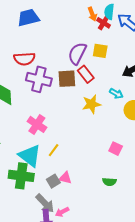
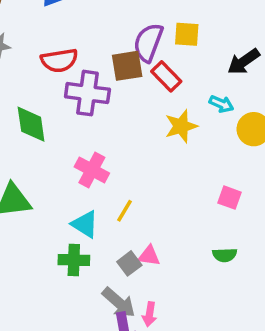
brown square: (67, 79) -> (127, 66), moved
cyan triangle: (30, 156) -> (85, 224), size x0.7
green cross: (21, 176) -> (74, 260), size x0.7
pink arrow: (62, 212) -> (149, 314), turned -48

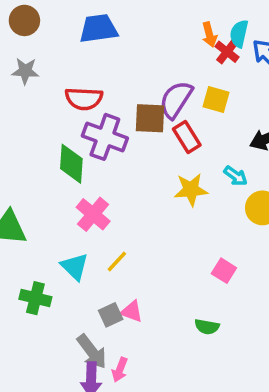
green diamond: (31, 124) -> (71, 164), moved
green cross: (74, 260) -> (35, 298), moved

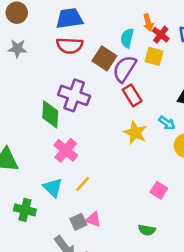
cyan semicircle: (239, 34) -> (127, 38), moved
red semicircle: (84, 99) -> (70, 46), moved
yellow square: (216, 100) -> (154, 56), moved
brown square: (150, 118) -> (104, 58), moved, turned 30
yellow star: (191, 190) -> (135, 133), turned 30

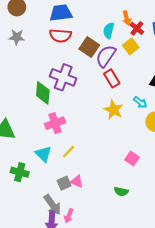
yellow square: (154, 56) -> (131, 46), turned 35
pink cross: (66, 150) -> (55, 123), turned 30

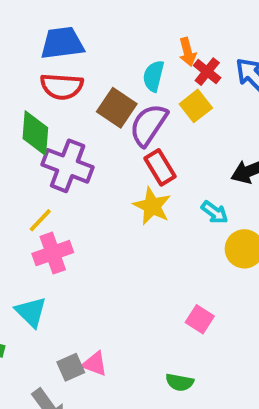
green diamond: (43, 93) -> (35, 133), moved
yellow star: (113, 110) -> (152, 206), moved
yellow line: (69, 152) -> (40, 220), moved

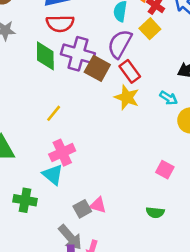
brown square: (117, 108) -> (97, 68), moved
purple cross: (67, 166) -> (78, 54), moved
pink cross: (53, 253) -> (62, 153), moved

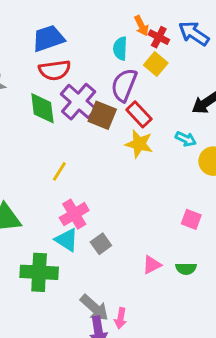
purple cross: (78, 54) -> (79, 102), turned 32
green cross: (25, 200) -> (39, 272), size x1.4
pink triangle: (98, 205) -> (152, 265), moved, turned -36
gray square: (82, 209) -> (101, 244), moved

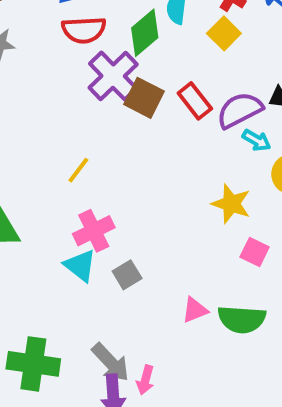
purple semicircle: (124, 85) -> (240, 110), moved, turned 36
green diamond: (42, 108) -> (145, 33), moved, turned 52
yellow star: (139, 144) -> (231, 204), moved
green semicircle: (186, 269) -> (242, 319), size x1.6
green cross: (39, 272) -> (33, 364), moved

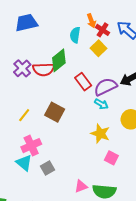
red semicircle: (84, 30) -> (44, 69), moved
green diamond: (145, 33) -> (59, 60), moved
purple cross: (113, 76) -> (22, 68), moved, size x0.7
brown square: (144, 98) -> (55, 112), moved
cyan arrow: (256, 140) -> (101, 104), moved

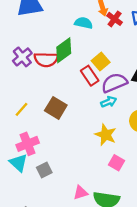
cyan semicircle: (75, 35) -> (84, 23), turned 91
yellow square: (98, 48) -> (101, 61), moved
cyan arrow: (101, 104) -> (109, 102), turned -56

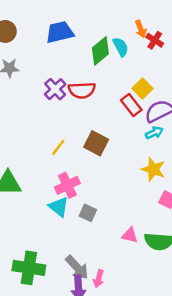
cyan semicircle: (84, 23) -> (121, 47), turned 54
green diamond: (64, 50) -> (100, 51), moved
gray square: (44, 170) -> (88, 213), turned -35
pink triangle: (81, 193) -> (130, 235), turned 35

